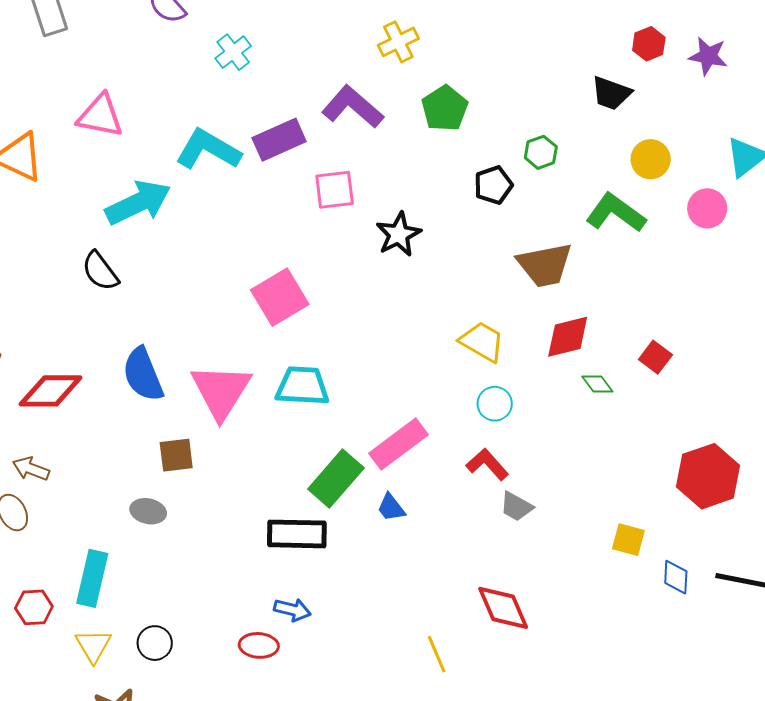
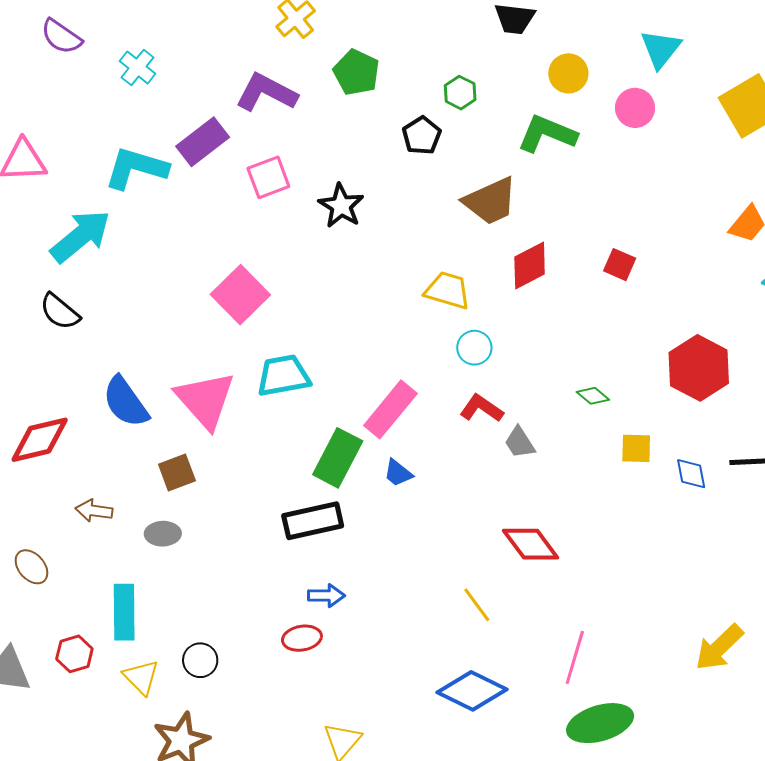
green diamond: (597, 384) -> (593, 396), moved
brown arrow: (31, 469) -> (94, 511), moved
gray trapezoid: (516, 507) -> (520, 443), turned 42

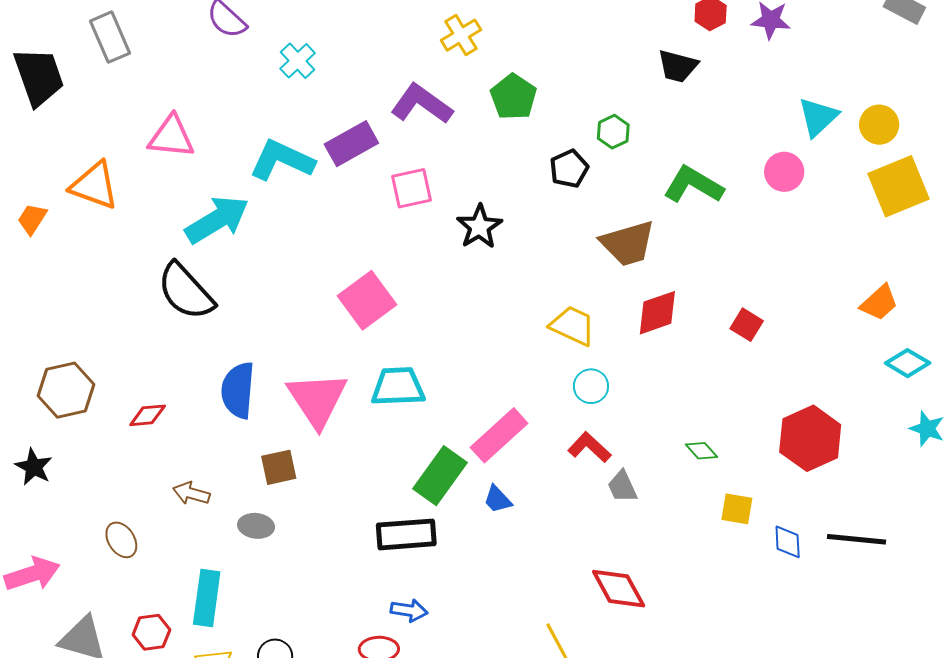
yellow circle: (568, 73) -> (879, 125), moved
black semicircle: (60, 312) -> (186, 291), size x1.5
blue semicircle: (126, 402) -> (238, 390), turned 32
red diamond: (40, 440) -> (148, 415), size x0.6

